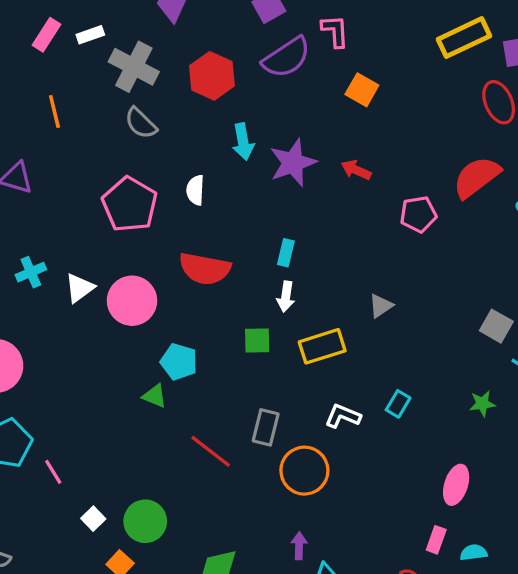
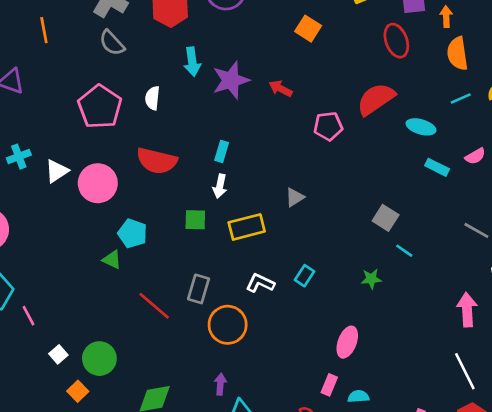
orange square: (362, 90) -> (308, 29), moved

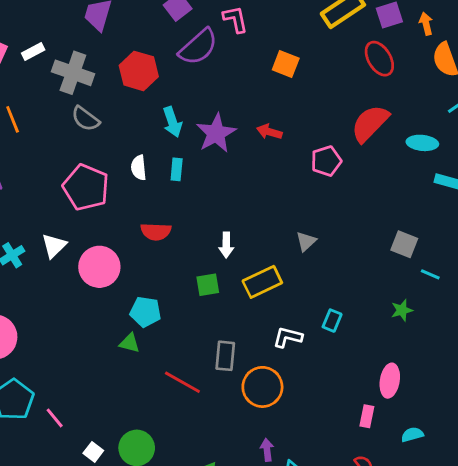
cyan rectangle: (222, 151) -> (177, 169), moved
red semicircle: (157, 161) -> (156, 232), size x0.7
white triangle: (57, 171) -> (54, 246), moved
pink rectangle: (329, 385) -> (367, 416), moved

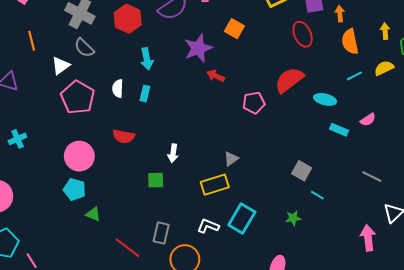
purple star: (216, 133) -> (198, 48), moved
white triangle: (54, 246) -> (61, 66), moved
yellow rectangle: (262, 282) -> (215, 185), moved
cyan pentagon: (145, 312) -> (75, 189), moved
cyan rectangle: (332, 321) -> (242, 218), size x1.8

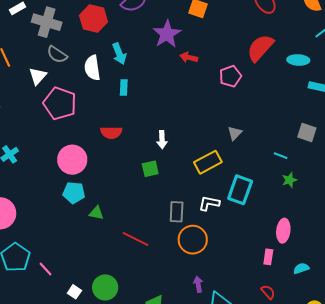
white semicircle: (118, 88) -> (92, 68), moved, size x1.4
gray triangle: (231, 159) -> (235, 133), moved
gray square: (302, 171) -> (307, 133), moved
cyan line: (317, 195) -> (281, 156), moved
gray rectangle: (161, 233) -> (177, 212), moved

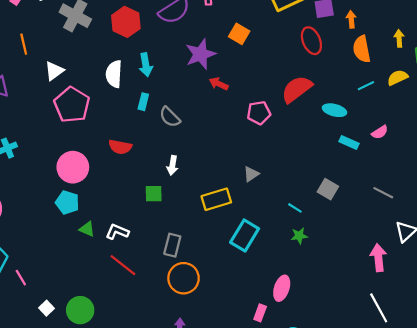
gray semicircle: (57, 54) -> (170, 117), moved
white L-shape: (209, 203) -> (117, 232), moved

